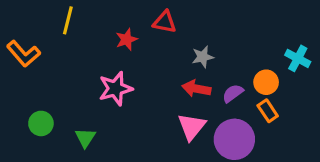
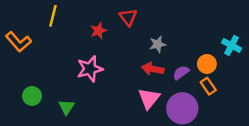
red triangle: (165, 22) -> (128, 17), turned 42

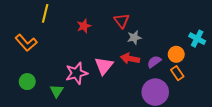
red triangle: (128, 17) -> (122, 21), moved
orange L-shape: (18, 42) -> (26, 43), moved
pink star: (90, 69) -> (77, 73), moved
pink triangle: (149, 98) -> (104, 66), moved

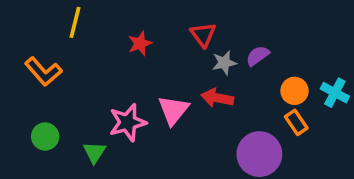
cyan cross: (197, 39) -> (335, 93), moved
purple semicircle: (154, 62) -> (258, 56), moved

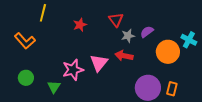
orange circle: (295, 91) -> (168, 52), size x1.5
cyan cross: (335, 93) -> (189, 40), moved
orange rectangle: (296, 122) -> (172, 89), moved, turned 48

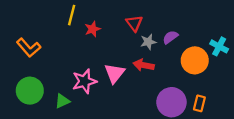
yellow line: (43, 13) -> (72, 15), moved
green circle: (26, 78) -> (30, 91), size x1.5
green triangle: (54, 87) -> (62, 101), turned 32

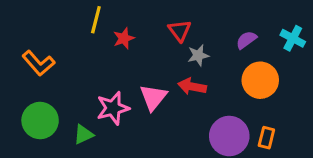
purple semicircle: (170, 37) -> (246, 40), moved
cyan cross: (219, 46) -> (293, 38), moved

